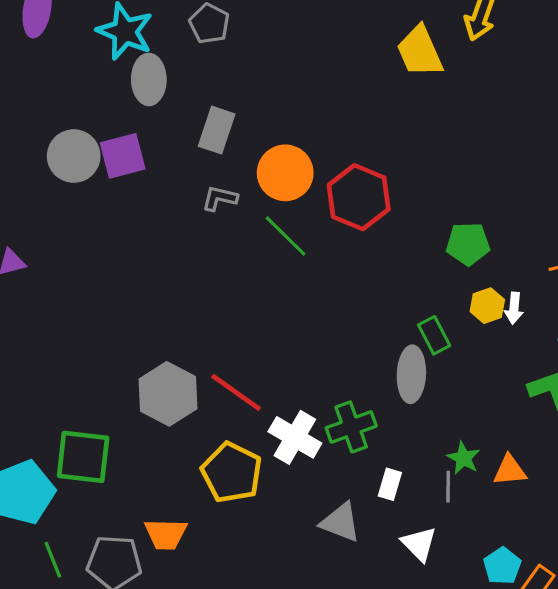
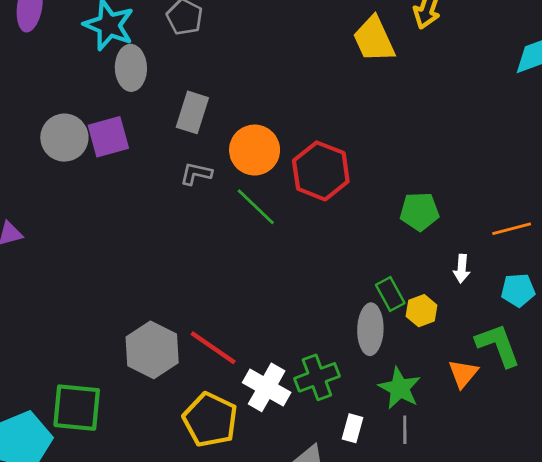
yellow hexagon: (487, 306) -> (421, 311), moved
green star: (463, 458) -> (400, 388), moved, size x1.4
orange triangle: (510, 470) -> (463, 374), moved, turned -44

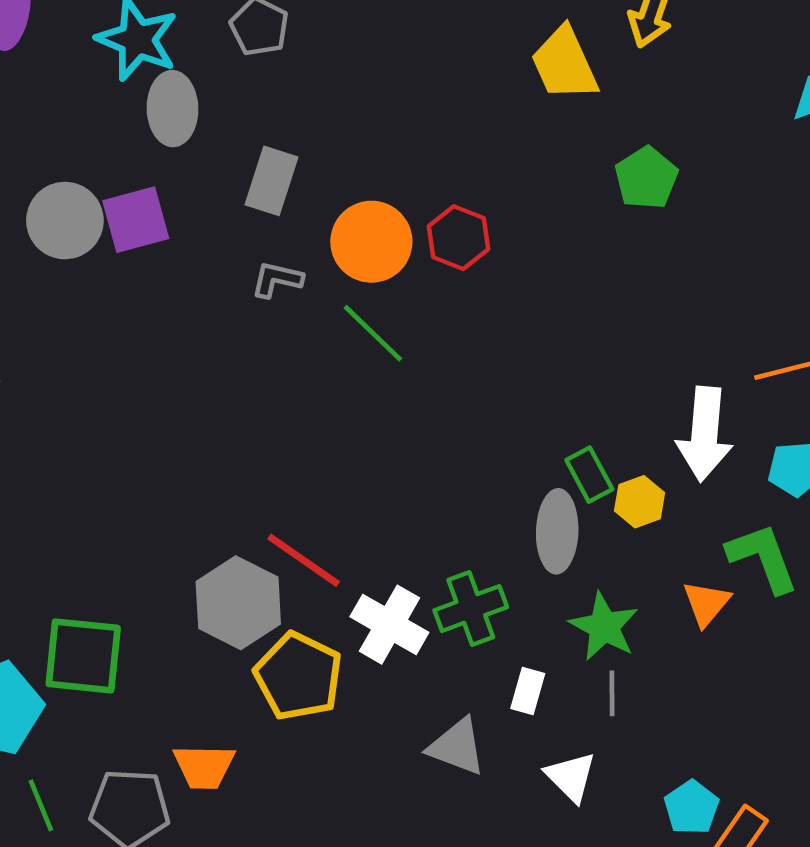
red hexagon: (321, 171) -> (459, 238), moved, size x0.7
green pentagon: (420, 211) -> (646, 178), moved, turned -30
white arrow: (462, 269) -> (705, 434), size x2.0
gray hexagon: (152, 350) -> (238, 603), moved

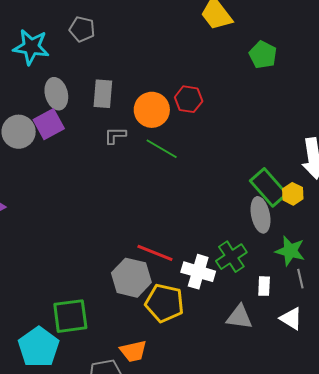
gray ellipse: (172, 109) -> (56, 94), moved
green rectangle: (589, 475) -> (269, 187), size x1.6

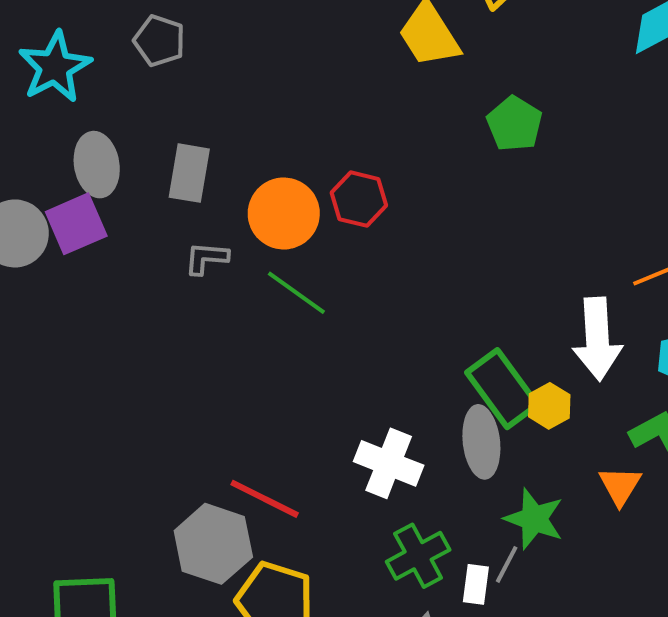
cyan star: (31, 47) -> (55, 67), turned 30
green cross: (231, 257) -> (418, 556), moved
white cross: (198, 272) -> (389, 463), moved
gray line: (300, 279) -> (507, 564), moved, turned 36

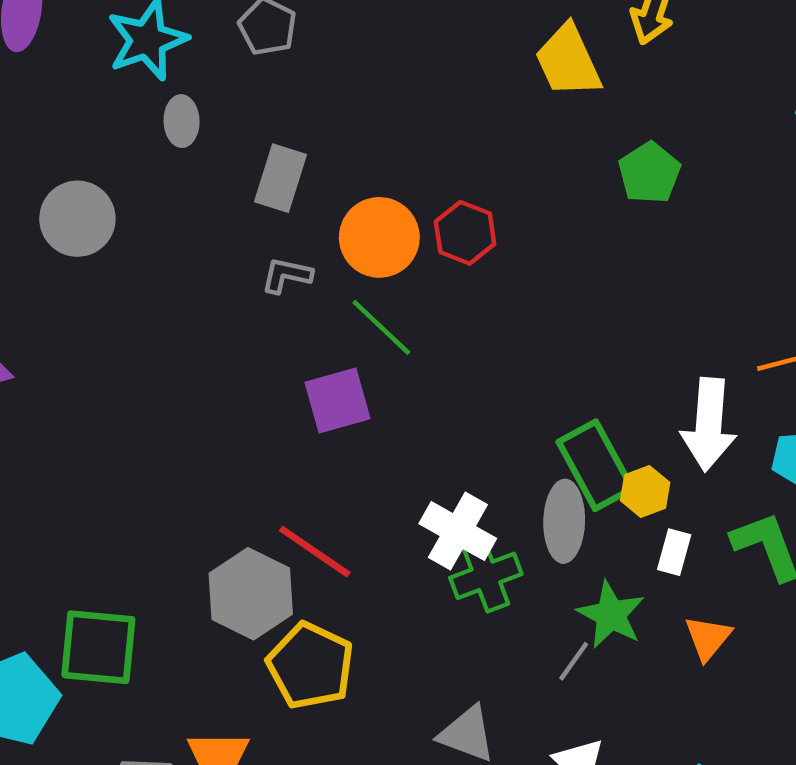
gray ellipse: (97, 165) -> (182, 121), moved, size x0.7
purple square: (76, 224) -> (338, 400), moved
orange triangle: (620, 486) -> (708, 638), moved
green cross: (418, 556) -> (486, 576), moved
white rectangle: (476, 584) -> (674, 552), moved

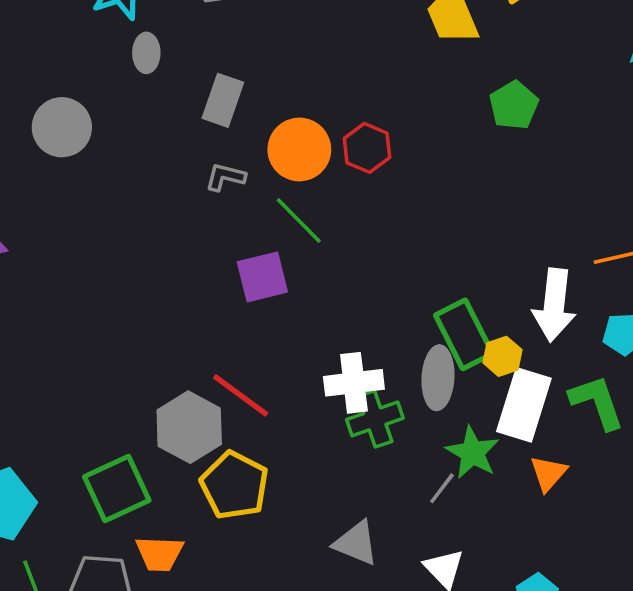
white cross: (458, 531) -> (354, 383), turned -38
white rectangle: (674, 552) -> (524, 405), size x2.0
green square: (98, 647) -> (117, 489), moved, turned -32

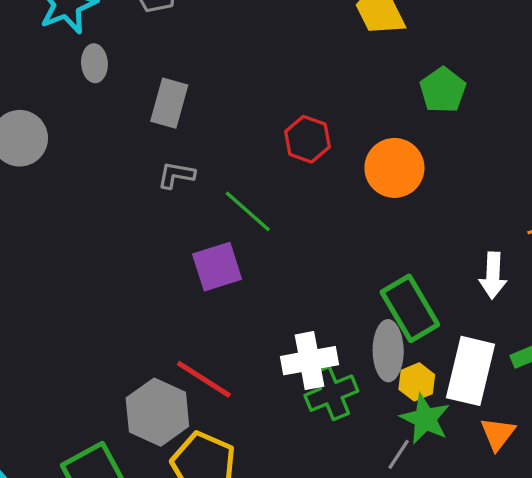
orange circle: (299, 149) -> (394, 168), moved
white arrow: (554, 305) -> (493, 275), size x0.7
yellow hexagon: (502, 356) -> (417, 382), moved

